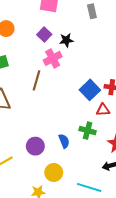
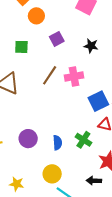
purple square: (44, 35) -> (57, 39), moved
pink cross: (53, 58) -> (74, 77), moved
yellow circle: (54, 172) -> (52, 174), moved

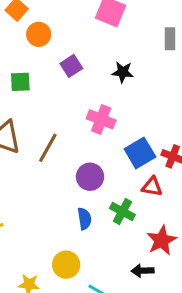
brown line: (50, 75) -> (48, 148), moved
pink cross: (74, 77) -> (101, 119), turned 36
purple circle: (28, 139) -> (90, 177), moved
yellow circle: (52, 174) -> (66, 265), moved

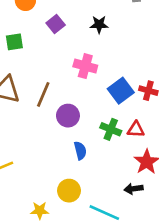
purple circle: (90, 177) -> (68, 116), moved
red triangle: (152, 187) -> (136, 129), moved
green cross: (122, 212) -> (111, 129), moved

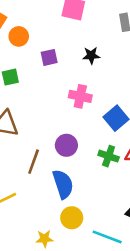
purple square: (56, 24) -> (49, 57), turned 30
brown line: (43, 94) -> (34, 162), moved
blue semicircle: (80, 151) -> (63, 184), moved, size x1.6

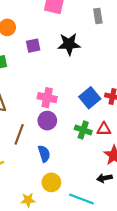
black star: (91, 55) -> (69, 44), size x1.5
pink cross: (80, 96) -> (47, 98), moved
blue semicircle: (63, 184) -> (44, 154), size x0.7

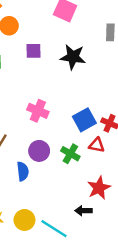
purple circle: (47, 121) -> (39, 151), moved
red triangle: (104, 129) -> (97, 145), moved
yellow circle: (51, 182) -> (24, 220), moved

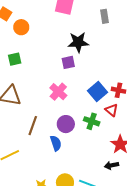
purple square: (33, 51) -> (68, 62), moved
pink cross: (38, 111) -> (58, 92), turned 30
red triangle: (97, 145) -> (112, 110), turned 40

